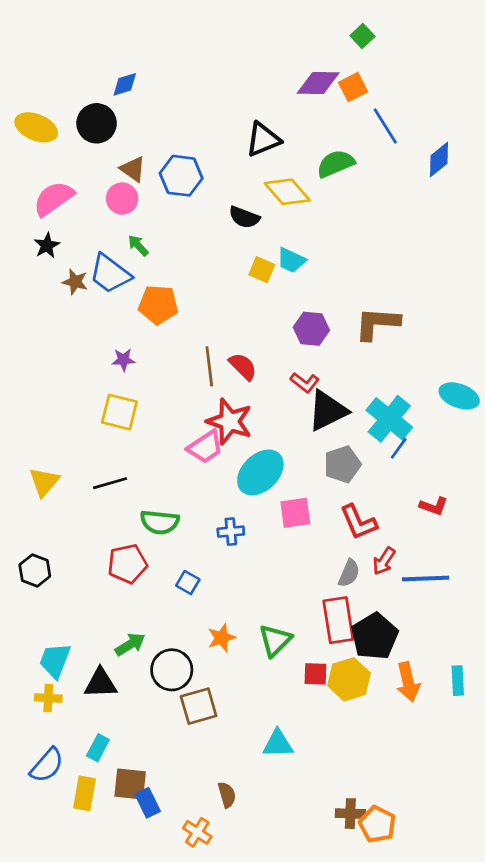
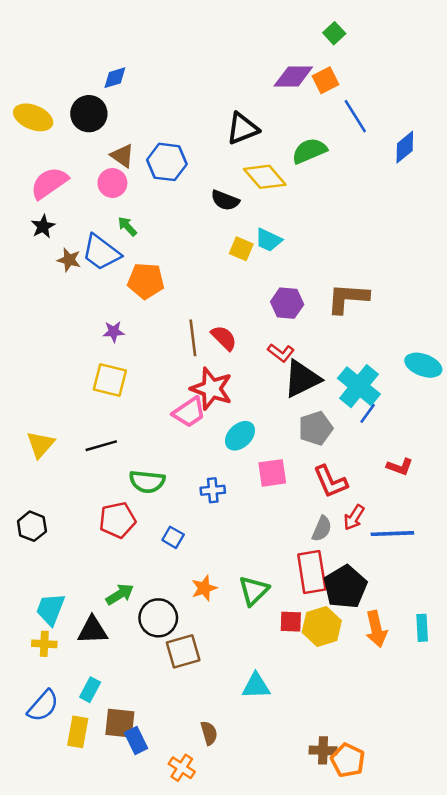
cyan ellipse: (260, 472) -> (240, 436), size x0.7

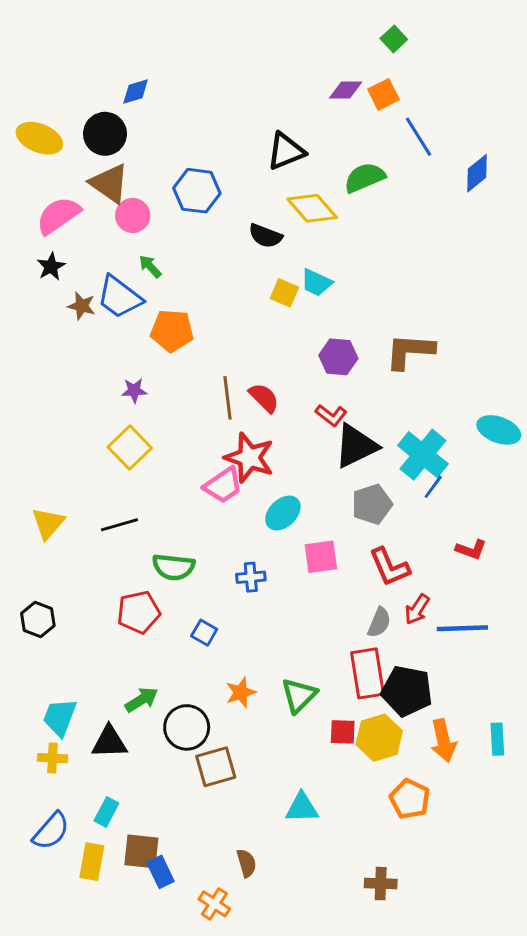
purple diamond: (293, 76) -> (346, 90), size x0.7
brown triangle: (122, 156) -> (109, 183), moved, size x1.4
yellow square: (110, 380) -> (130, 447), turned 32
black pentagon: (345, 587) -> (407, 691), turned -30
orange pentagon: (348, 760) -> (410, 799), moved

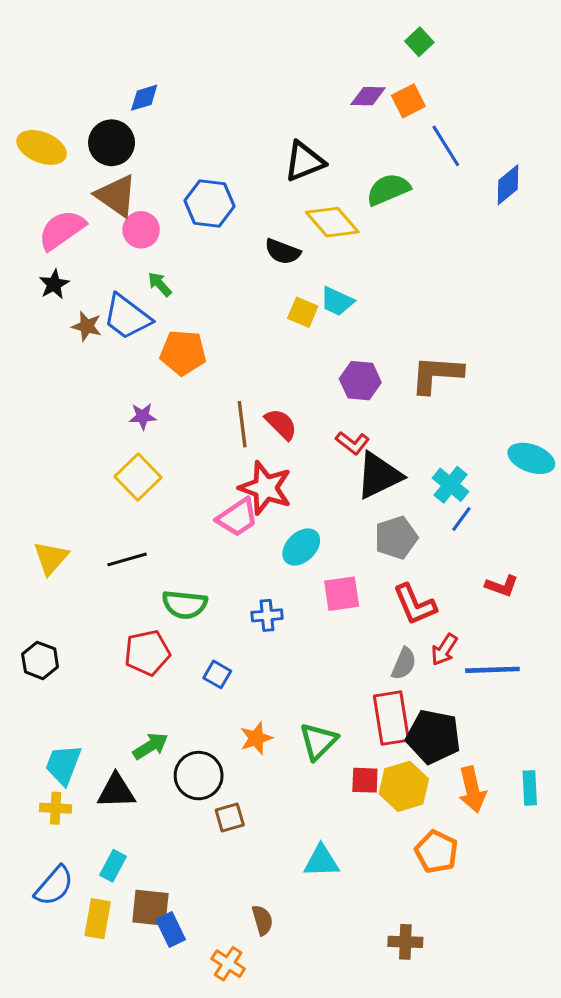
cyan cross: (423, 455) -> (450, 485), size x0.7
brown square: (216, 767) -> (230, 818), size x0.7

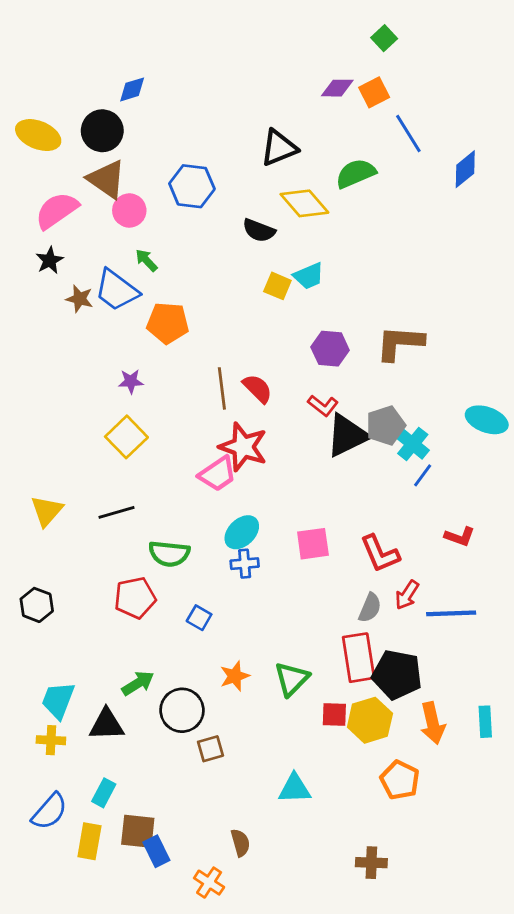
cyan trapezoid: (337, 301) -> (309, 276), turned -48
gray pentagon: (396, 538) -> (386, 425), moved
cyan ellipse: (301, 547) -> (242, 532), moved

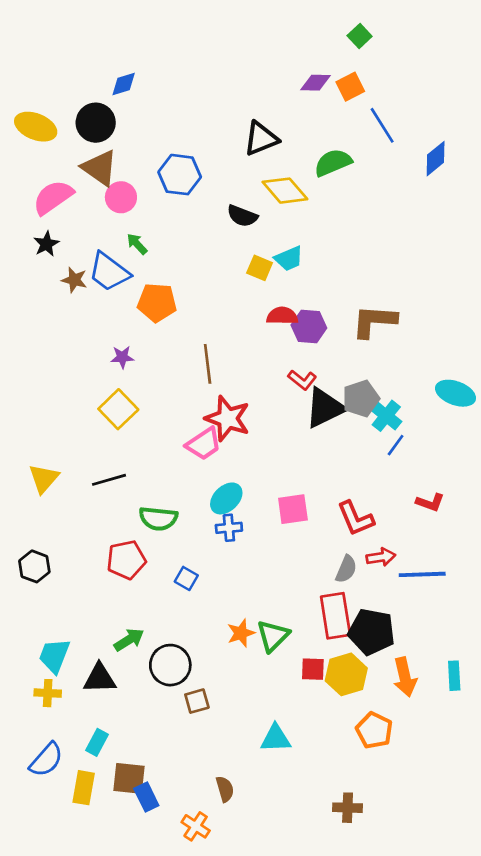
red semicircle: (257, 388) -> (282, 316), moved, turned -44
red arrow: (407, 595) -> (381, 557), turned -132
orange star: (235, 676) -> (241, 633), moved

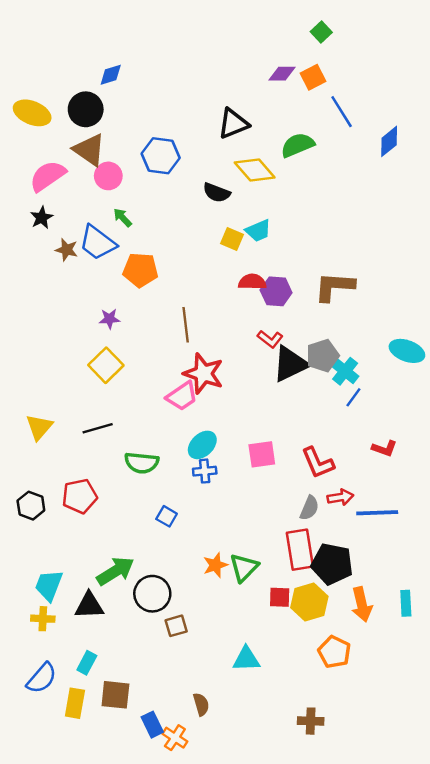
red pentagon: (126, 560) -> (80, 496), moved
green arrow: (129, 640) -> (115, 571), size x1.4
blue rectangle: (146, 797) -> (152, 725), moved

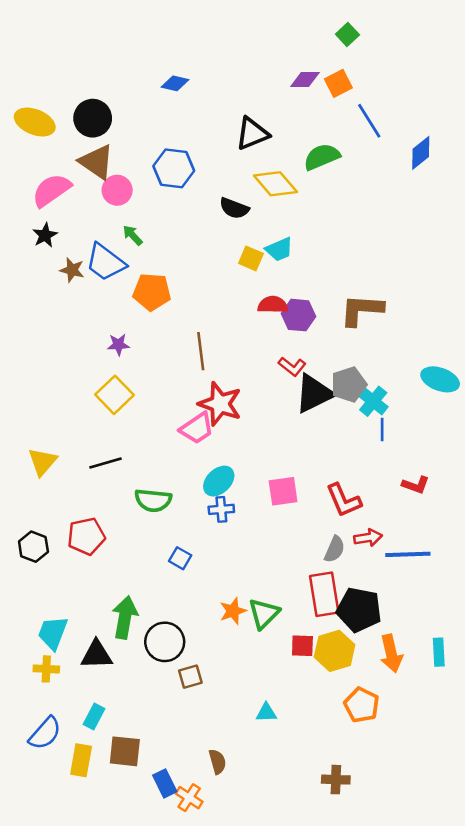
blue diamond: (111, 75) -> (175, 83), moved, turned 30
blue line: (353, 397) -> (382, 430), turned -36
green arrow: (115, 571) -> (125, 617), turned -48
cyan triangle: (246, 659) -> (266, 713), size x0.7

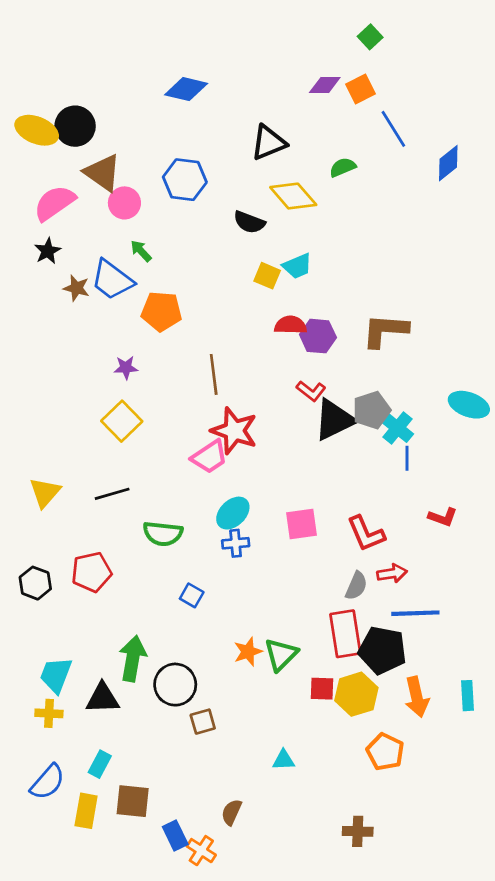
blue diamond: (175, 83) -> (186, 89), size x1.4
black circle: (93, 118) -> (75, 126), moved
green semicircle: (322, 157) -> (343, 167), size x0.7
blue line: (408, 554) -> (415, 613), moved
brown semicircle: (217, 762) -> (231, 812), turned -140

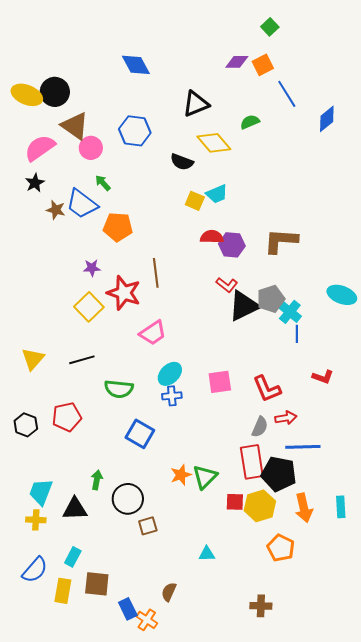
blue diamond: (186, 89) -> (136, 65), turned 48
red star: (234, 431) -> (124, 293), moved
blue square: (192, 595) -> (140, 434), size x1.6
green arrow: (133, 658) -> (97, 480), size x0.6

